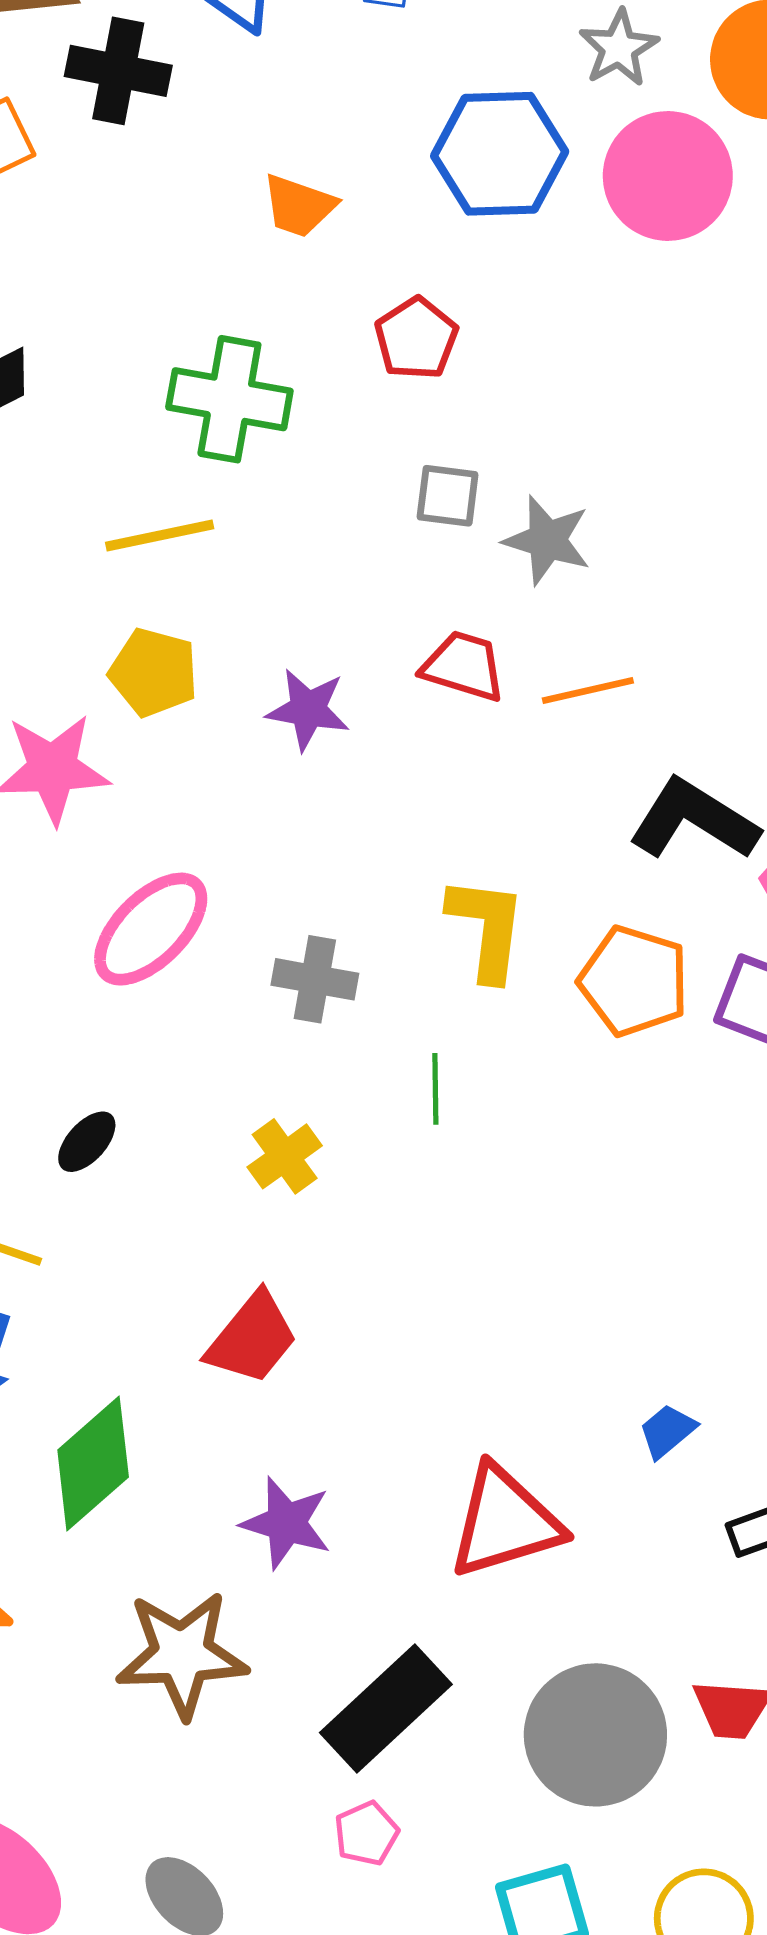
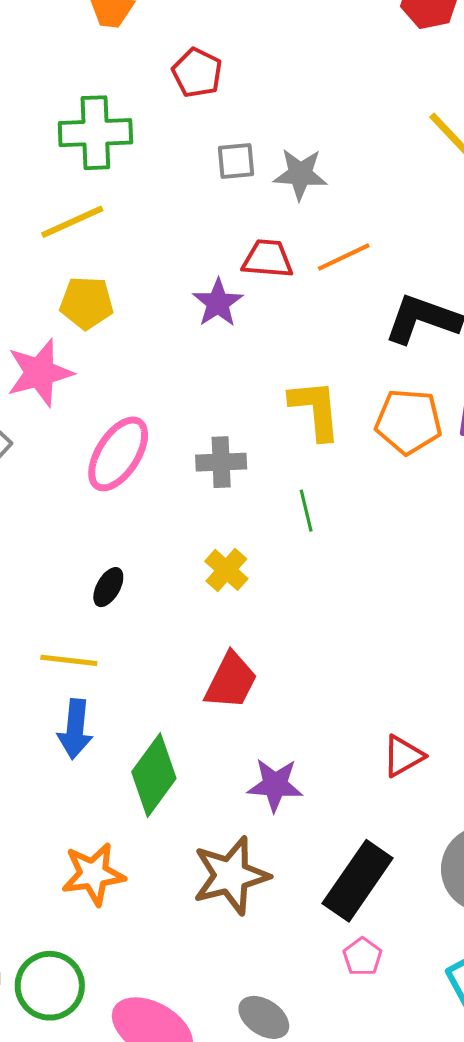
purple star: (308, 709) -> (218, 303), moved, turned -30
red triangle: (505, 1522) -> (403, 756), size x0.6

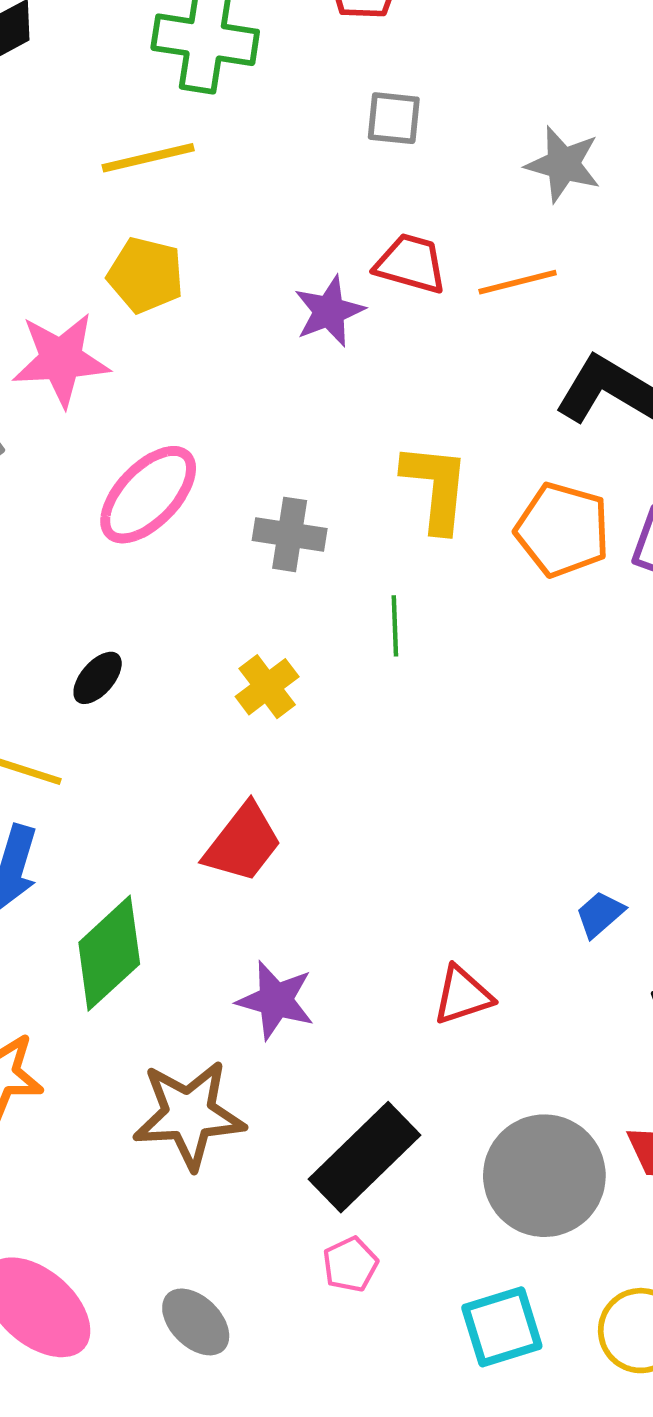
gray star: (300, 174) -> (563, 164), moved

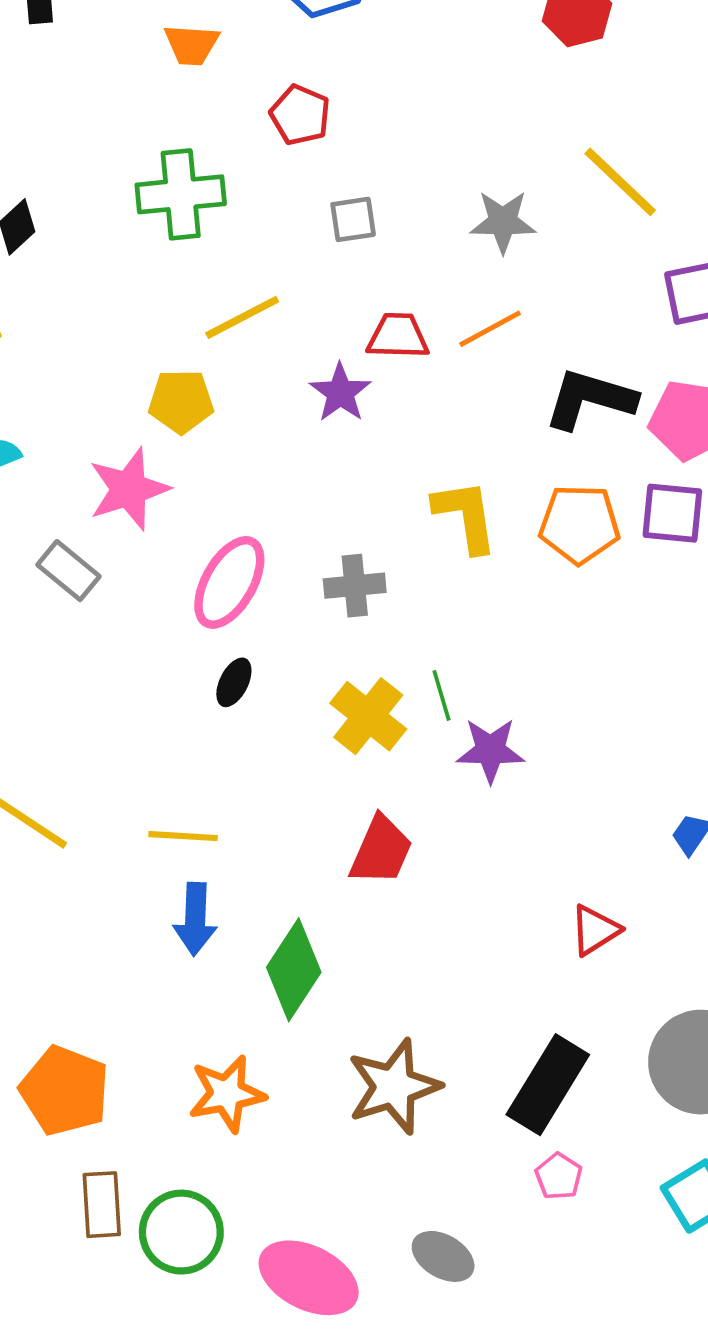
yellow line: (148, 158) -> (242, 317), moved
green line: (395, 626) -> (441, 695), moved
black ellipse: (98, 678) -> (234, 682), moved
yellow cross: (267, 687) -> (368, 716), size x1.4
purple star: (276, 1000) -> (490, 750), moved

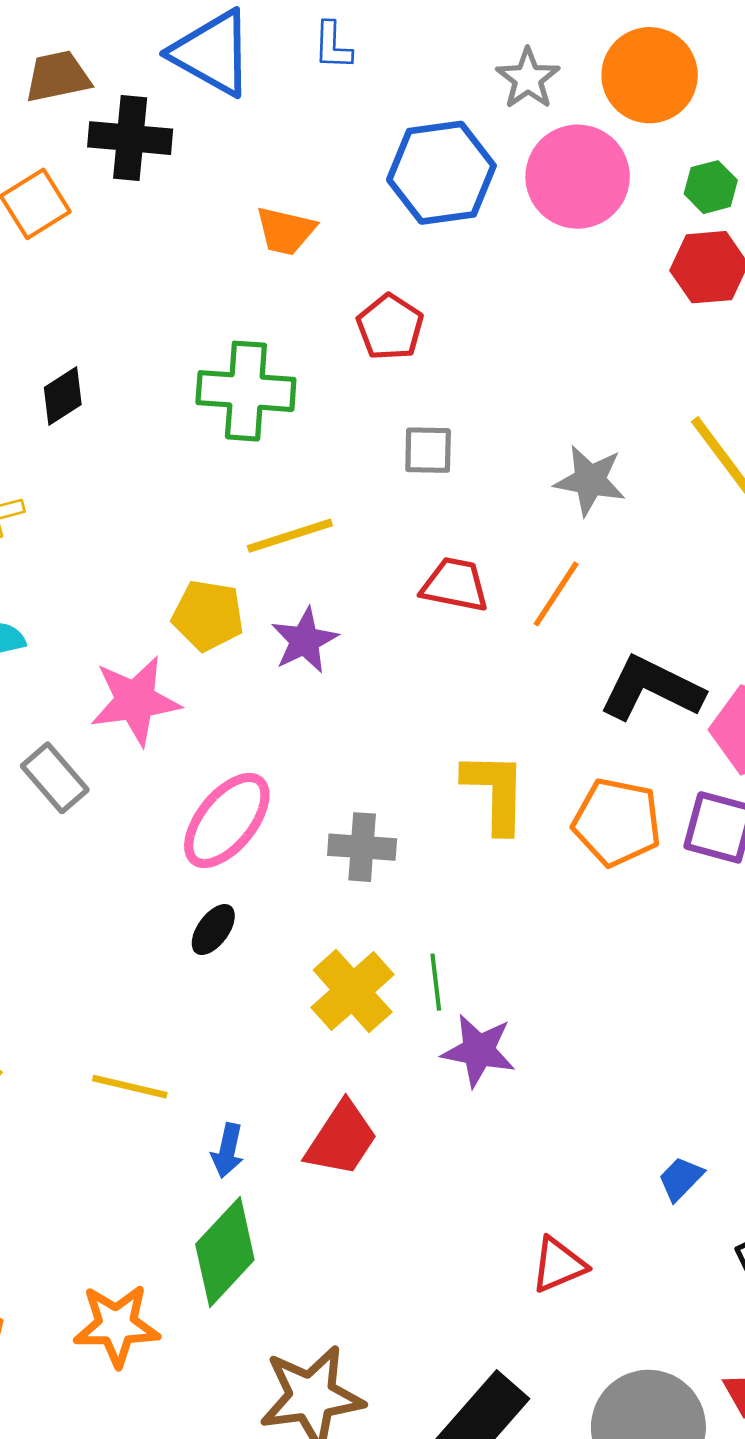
orange line: (490, 329) -> (556, 594), turned -38
purple star: (340, 393) -> (305, 640), moved
blue arrow: (195, 919) -> (227, 1151), moved, size x0.7
orange star: (227, 1094) -> (117, 1325), moved

